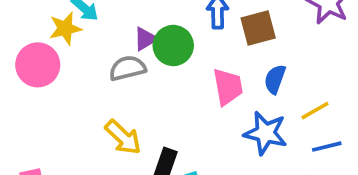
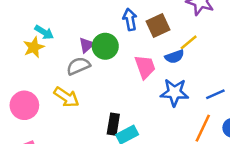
pink circle: (38, 65) -> (24, 105), moved
blue semicircle: (275, 79) -> (175, 57), turned -120
yellow line: (315, 111) -> (189, 42), moved
yellow arrow: (123, 137) -> (66, 97), moved

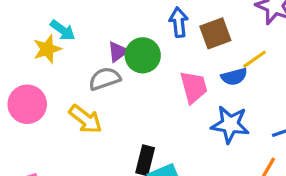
pink circle: (24, 105) -> (27, 104), moved

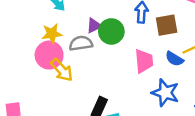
yellow star: (47, 49) -> (52, 34), moved
blue semicircle: (234, 77) -> (174, 59), turned 36
pink circle: (27, 104) -> (49, 55), moved

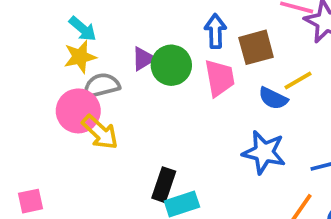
yellow star: (52, 34) -> (80, 57), moved
gray semicircle: (81, 43) -> (101, 85), moved
pink trapezoid: (144, 61) -> (220, 78), moved

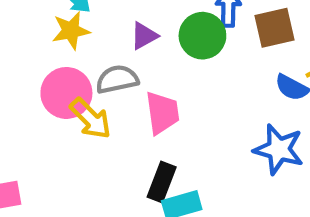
green circle: (171, 65) -> (202, 36), moved
pink trapezoid: (220, 78) -> (162, 113), moved
gray semicircle: (101, 85) -> (117, 79), moved

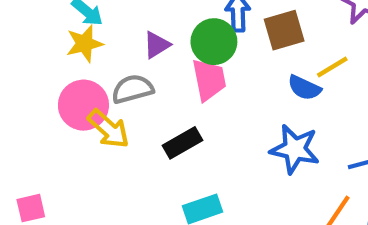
pink trapezoid: (162, 113) -> (209, 80), moved
black rectangle: (162, 182) -> (182, 143), moved, turned 42

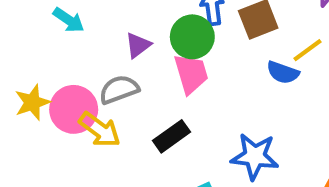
yellow star: (85, 44) -> (32, 102), moved
blue star: (295, 149) -> (255, 156), moved

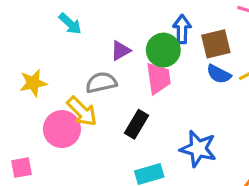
blue semicircle: (283, 73) -> (219, 74), moved
pink circle: (74, 109) -> (62, 129), moved
black rectangle: (172, 136) -> (137, 124), turned -32

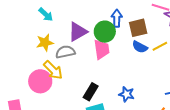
purple triangle: (121, 51) -> (78, 32), size x1.5
yellow star: (33, 83) -> (45, 43), moved
black rectangle: (137, 124) -> (91, 92), moved
blue star: (198, 149) -> (127, 94), size x0.7

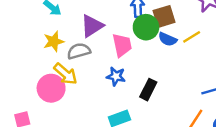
green circle: (105, 32) -> (146, 27), moved
black rectangle: (91, 92) -> (148, 90), moved
blue star: (127, 94) -> (116, 76), moved

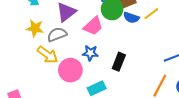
yellow star: (54, 41) -> (35, 28), turned 30
pink trapezoid: (122, 45) -> (93, 26), turned 65
pink circle: (51, 88) -> (70, 70), moved

